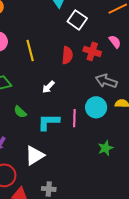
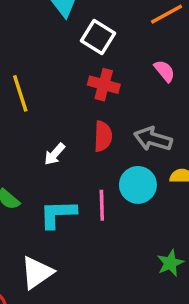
red cross: (92, 51) -> (104, 85), moved
red semicircle: (67, 55) -> (103, 136), moved
green star: (105, 148) -> (170, 263), moved

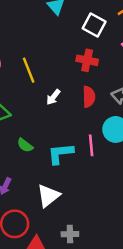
white square: (98, 37) -> (94, 25), moved
white arrow: (55, 154) -> (53, 97), moved

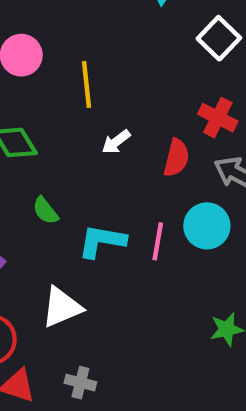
red cross: (87, 60) -> (218, 118), moved

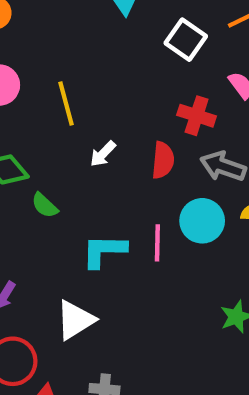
green semicircle: (45, 211) -> (45, 205), moved

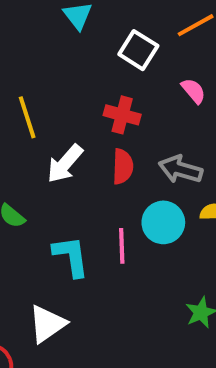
red cross: (197, 116) -> (122, 115), moved
white arrow: (103, 154) -> (65, 164), size x1.5
cyan L-shape: (104, 251) -> (71, 256), turned 84

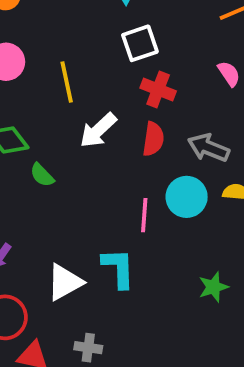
white square: (138, 50) -> (140, 43), moved, turned 33
cyan L-shape: (71, 256) -> (118, 268), moved

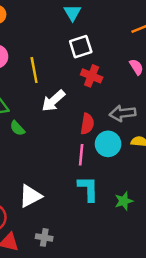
red semicircle: (153, 139) -> (87, 124), moved
gray arrow: (208, 148) -> (122, 113), turned -30
cyan L-shape: (118, 268) -> (88, 189), moved

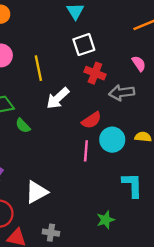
gray arrow: (122, 113) -> (122, 93), moved
red semicircle: (87, 124) -> (91, 120), turned 48
cyan L-shape: (88, 189) -> (132, 185), moved
green star: (124, 201) -> (106, 220), moved

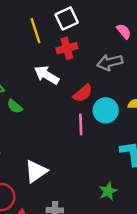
yellow line: (38, 68) -> (36, 31), moved
red cross: (95, 73) -> (67, 48), moved, turned -30
white arrow: (58, 98) -> (47, 75), turned 80

